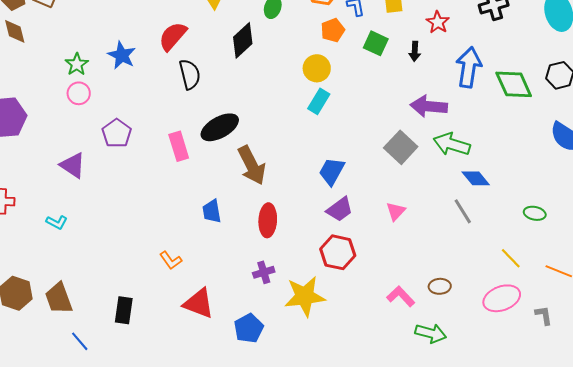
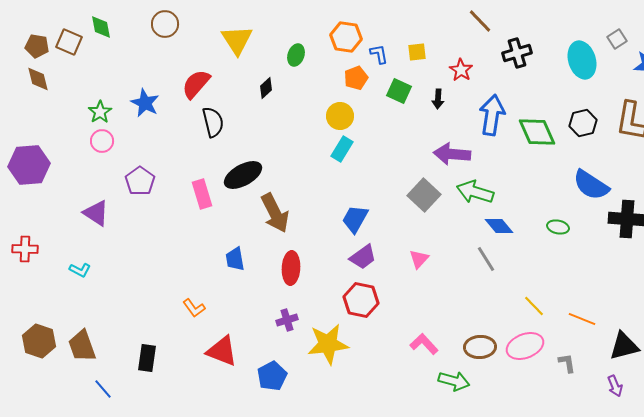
black diamond: (243, 40) -> (266, 88), size x0.6
green ellipse: (535, 213) -> (558, 227), moved
brown ellipse: (440, 286) -> (480, 347), moved, size x1.4

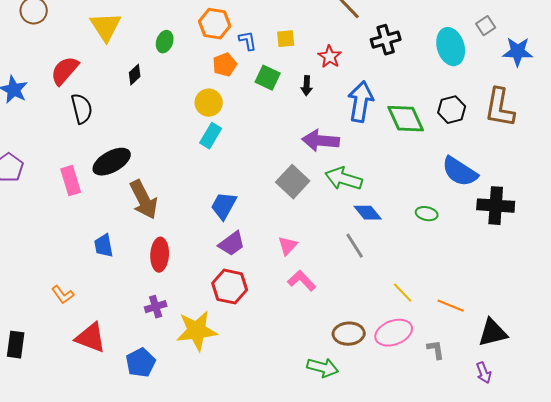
pink L-shape: (424, 344) -> (302, 281), moved

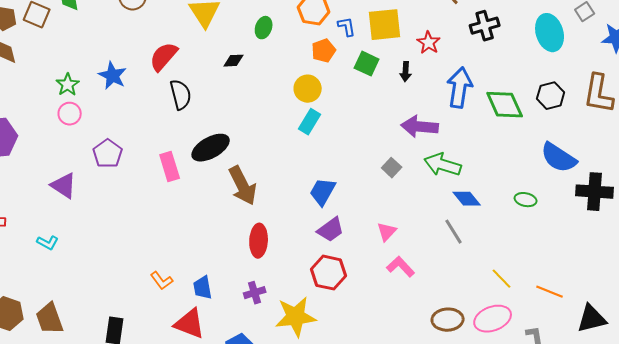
yellow square: (286, 39) -> (385, 25), size x1.8
black diamond: (135, 75) -> (234, 61), turned 40
gray square: (293, 182) -> (392, 168), size x0.6
blue trapezoid: (104, 246) -> (203, 288), moved

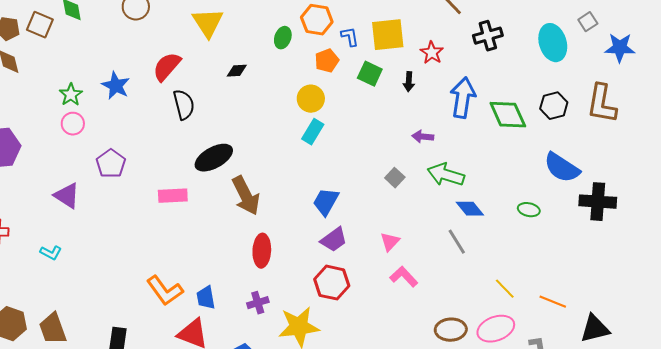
green ellipse: (264, 28) -> (283, 38), moved
purple arrow: (420, 127) -> (423, 137), size x0.6
pink rectangle: (170, 167) -> (173, 196), moved, turned -76
orange L-shape: (162, 281) -> (165, 291), size x1.6

